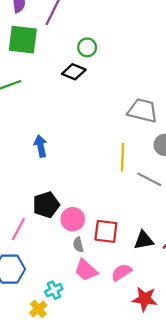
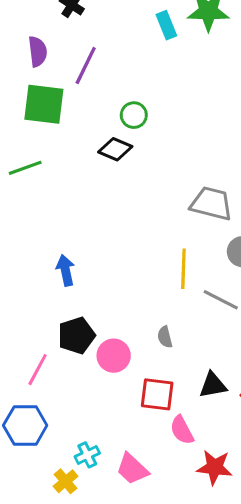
blue arrow: (41, 146) -> (66, 270), moved
red square: (106, 231) -> (157, 394), moved
gray semicircle: (78, 245) -> (165, 337), moved
pink trapezoid: (86, 270) -> (132, 469), moved
pink semicircle: (121, 272) -> (182, 430), turned -85

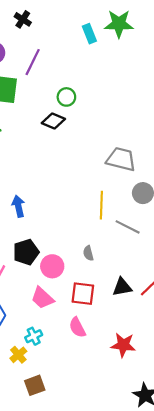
pink semicircle: (182, 430) -> (77, 327), moved
pink trapezoid: (132, 469) -> (42, 298), moved

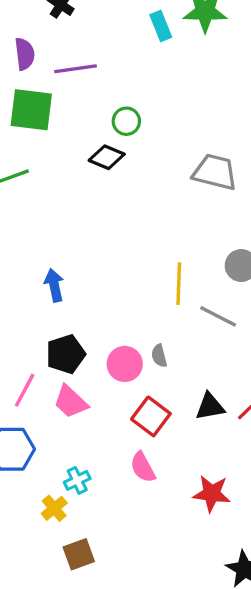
purple line: (33, 62) -> (76, 69), turned 56
gray trapezoid: (121, 159) -> (215, 172), moved
pink circle: (52, 266) -> (125, 364), moved
red square: (83, 294) -> (151, 416), turned 30
pink trapezoid: (42, 298) -> (71, 402), moved

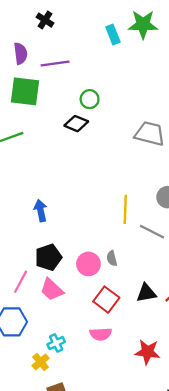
pink semicircle: (143, 467) -> (101, 334), turned -65

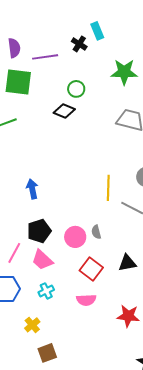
black cross: (45, 20) -> (79, 44), moved
green star: (143, 25) -> (124, 72), moved
cyan cross: (56, 343) -> (46, 291), moved

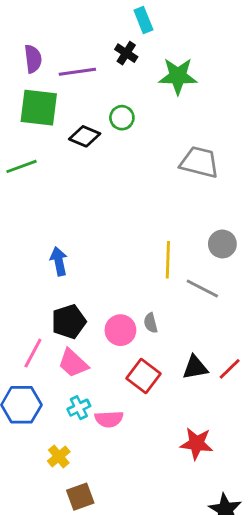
cyan rectangle: (97, 31) -> (143, 20), moved
green star: (124, 72) -> (178, 76), moved
black diamond: (64, 111) -> (85, 136), moved
pink semicircle: (86, 300) -> (109, 419), moved

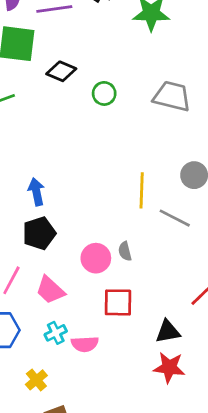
green circle: (122, 118) -> (104, 93), moved
black pentagon: (69, 322) -> (39, 233), moved
black triangle: (195, 367) -> (168, 332), moved
red square: (143, 376) -> (118, 302), turned -36

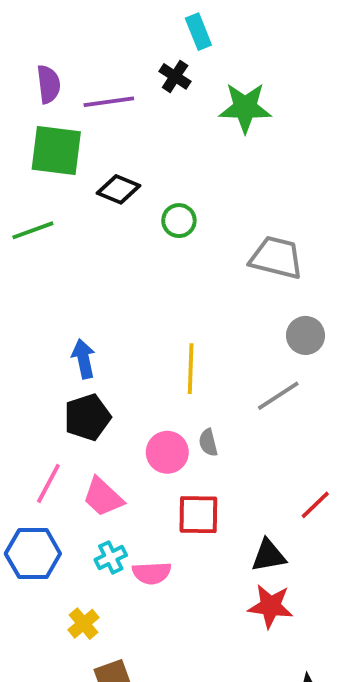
gray trapezoid: (172, 96) -> (276, 258), moved
yellow line: (142, 190) -> (191, 369), moved
gray line: (175, 218) -> (278, 396), turned -60

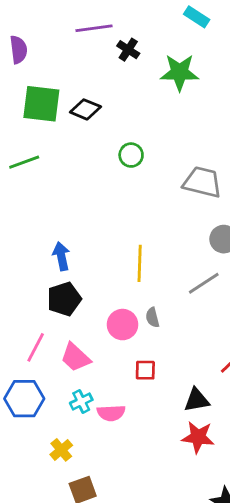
cyan rectangle: (198, 32) -> (197, 17), moved, turned -35
purple semicircle: (48, 84) -> (19, 50), moved
purple line: (109, 102) -> (94, 28), moved
black diamond: (119, 189) -> (85, 109), moved
red square: (198, 515) -> (145, 370), size x0.7

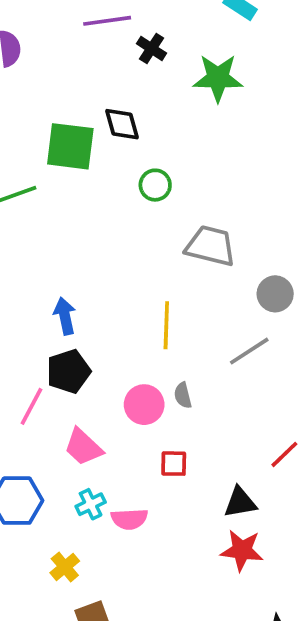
green square: (41, 104) -> (70, 146), moved
black diamond: (85, 109) -> (122, 124), moved, turned 52
gray trapezoid: (202, 182) -> (211, 246), moved
pink line: (36, 347) -> (32, 406), moved

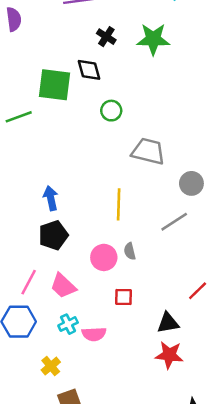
black cross: (152, 48) -> (106, 37), moved
pink line: (32, 406) -> (29, 282), moved

